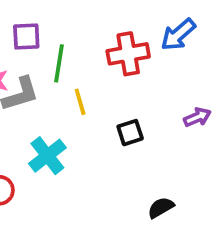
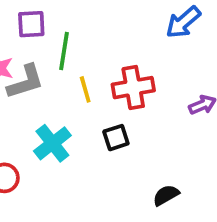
red cross: (128, 54) -> (133, 88), moved
black square: (130, 133) -> (116, 138), moved

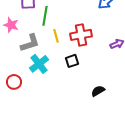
gray L-shape: (26, 82) -> (30, 43), moved

